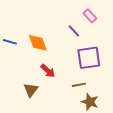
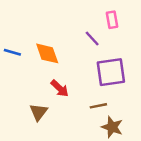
pink rectangle: (90, 16) -> (112, 20), turned 32

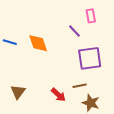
red arrow: (60, 88) -> (58, 95), moved
brown triangle: (38, 112) -> (18, 92), moved

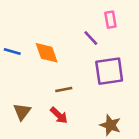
brown line: (80, 86) -> (64, 90), moved
red arrow: (58, 95) -> (59, 115), moved

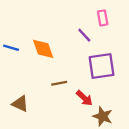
brown triangle: (22, 112) -> (20, 104), turned -42
red arrow: (59, 115) -> (84, 98), moved

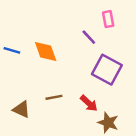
purple square: (102, 66) -> (107, 70), turned 36
brown line: (59, 83) -> (54, 97), moved

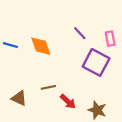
pink rectangle: (108, 19) -> (110, 39), moved
red arrow: (89, 103) -> (68, 101), moved

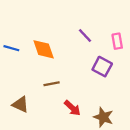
purple square: (96, 62) -> (102, 67), size x0.7
brown line: (48, 87) -> (52, 84), moved

